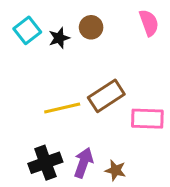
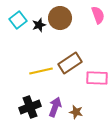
brown circle: (91, 27) -> (60, 18), size x1.5

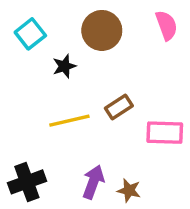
black star: (39, 25) -> (64, 66), moved
brown rectangle: (70, 63) -> (119, 107), size x0.7
black cross: (30, 107) -> (27, 182), moved

